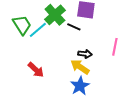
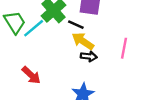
yellow arrow: (80, 67) -> (83, 41), moved

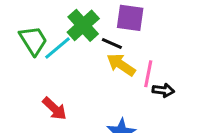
pink line: (124, 48) -> (148, 74), moved
black arrow: (89, 56) -> (163, 90), moved

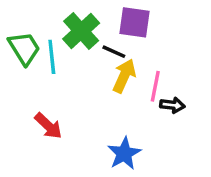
cyan line: (57, 48) -> (52, 57), turned -56
yellow arrow: (121, 65) -> (124, 76), turned 80

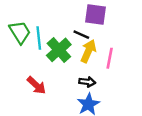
green cross: (81, 31) -> (59, 50), moved
black arrow: (173, 105) -> (87, 82), moved

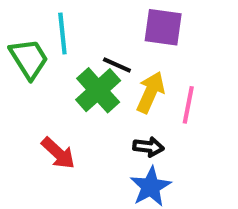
black line: (81, 35) -> (117, 65), moved
cyan line: (39, 38) -> (62, 34), moved

